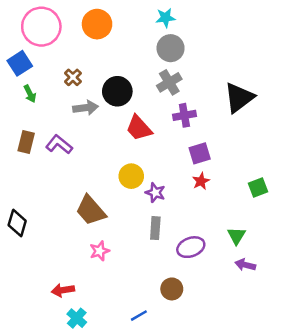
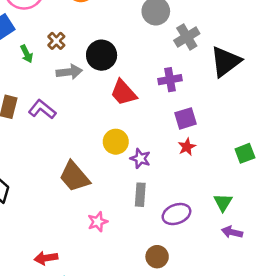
gray cross: (169, 82) -> (187, 37), moved
green arrow: (30, 94) -> (27, 54), moved
pink star: (100, 251) -> (98, 222), moved

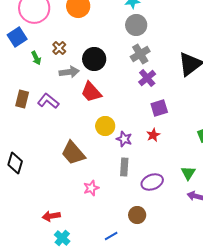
gray cross: (187, 37) -> (140, 54), moved
purple cross: (170, 80) -> (147, 78), turned -30
red trapezoid: (123, 93) -> (91, 92), moved
red star: (187, 147) -> (153, 135), moved

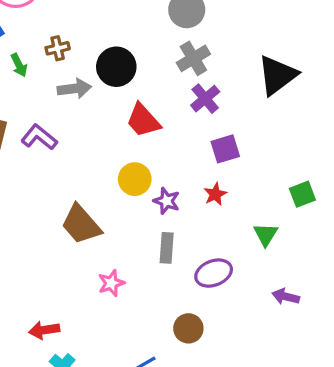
brown cross: (59, 48) -> (58, 48), turned 32
red trapezoid: (91, 92) -> (143, 120), moved
green triangle: (188, 173) -> (266, 234), moved

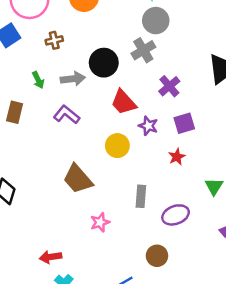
brown cross: (58, 48) -> (54, 40), moved
gray cross: (193, 58) -> (143, 50), moved
green arrow: (19, 65) -> (38, 80), moved
purple L-shape: (39, 137) -> (67, 115), moved
purple star: (167, 201) -> (148, 126), moved

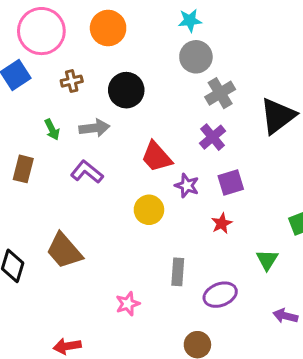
gray cross: (143, 50) -> (220, 93), moved
black circle: (104, 63) -> (126, 90), moved
brown trapezoid: (78, 179) -> (64, 251), moved

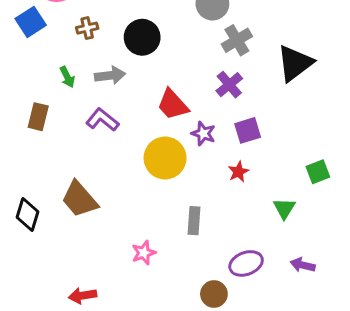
yellow circle: (149, 210) -> (165, 158), size x1.4
purple ellipse: (220, 295) -> (246, 263), moved

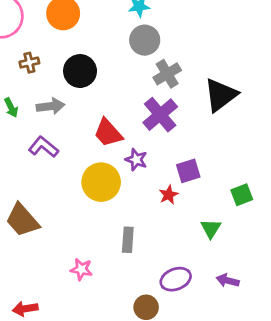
purple cross: (229, 85) -> (160, 115), size x1.4
purple square: (248, 130) -> (188, 171), moved
pink star: (144, 253) -> (81, 269), turned 30

